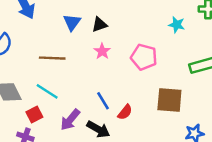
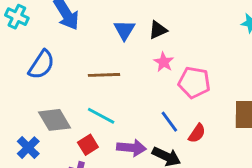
pink pentagon: (144, 57) -> (194, 82), moved
purple arrow: (70, 120) -> (132, 148), turned -120

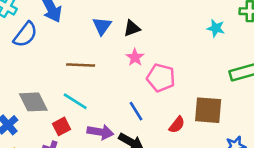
blue semicircle: (41, 65) -> (25, 35), moved
red semicircle: (197, 133) -> (177, 125), moved

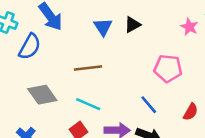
pink star: (135, 57) -> (189, 27), moved
gray diamond: (33, 102) -> (42, 95), moved

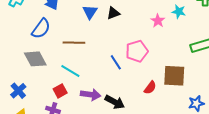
blue semicircle: (30, 47) -> (41, 29), moved
pink pentagon: (168, 68) -> (137, 51), turned -30
blue line: (149, 105) -> (116, 62), moved

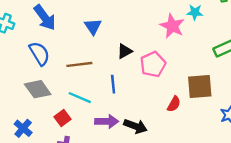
black triangle: (113, 13) -> (125, 51), moved
pink star: (158, 21) -> (172, 26), size x1.5
blue semicircle: (41, 29) -> (39, 53), turned -60
blue line: (116, 62) -> (113, 84), moved, turned 35
red square: (60, 91) -> (63, 118), moved

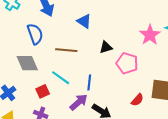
blue triangle: (93, 27) -> (84, 21), turned -35
pink pentagon: (153, 64) -> (127, 63), turned 30
blue line: (113, 84) -> (89, 82), moved
purple arrow: (107, 121) -> (79, 102), turned -54

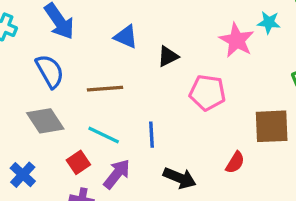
black triangle: (106, 47) -> (168, 56), moved
red semicircle: (137, 100) -> (235, 162), moved
purple arrow: (79, 102) -> (117, 174), moved

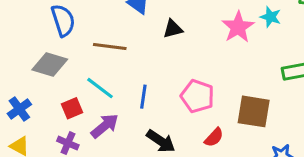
pink pentagon: (207, 93) -> (197, 96), moved
gray diamond: (45, 121) -> (50, 65), turned -52

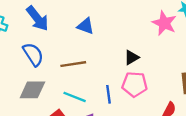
black triangle: (173, 29) -> (132, 57), moved
pink pentagon: (197, 96) -> (135, 84), moved

